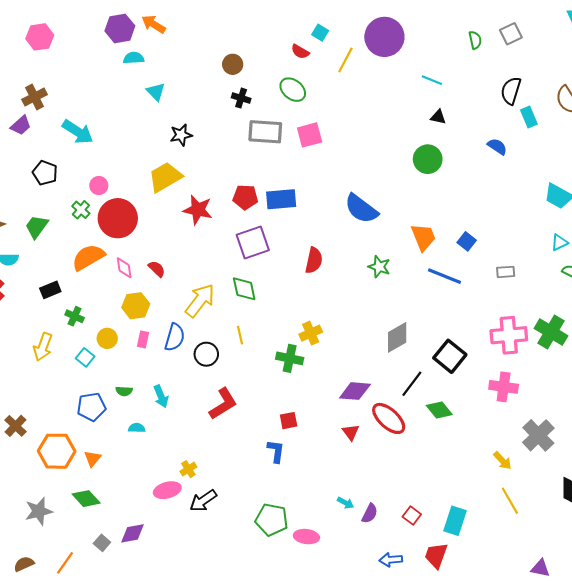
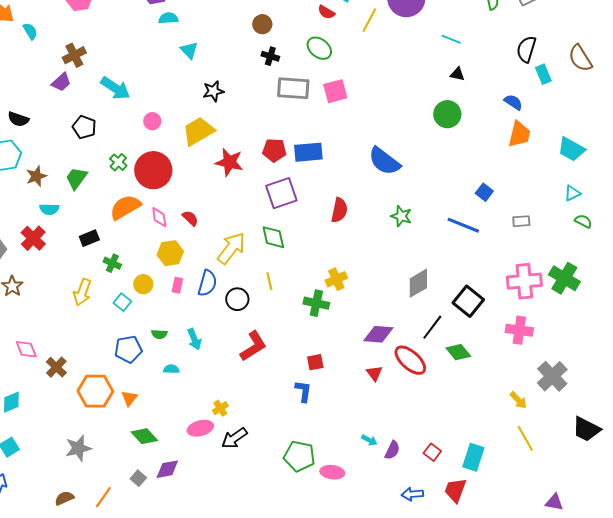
pink circle: (99, 186) -> (152, 121), moved
orange trapezoid: (423, 237) -> (519, 134), moved, turned 36
green diamond: (86, 499) -> (144, 436), moved

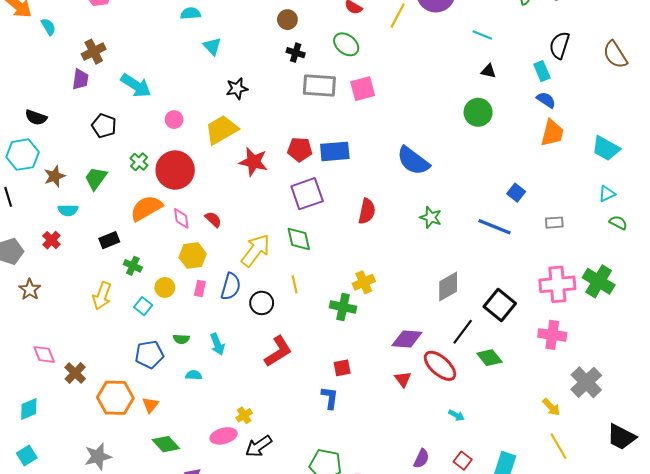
cyan rectangle: (543, 74) -> (542, 71), moved
purple trapezoid: (61, 82) -> (80, 79), turned -40
red cross: (33, 238) -> (51, 240), size x0.7
cyan arrow: (369, 440) -> (456, 415), moved

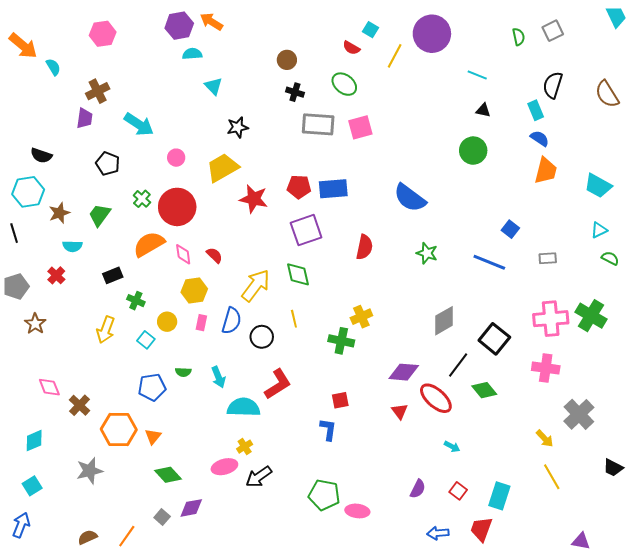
cyan semicircle: (194, 375) -> (244, 407), moved, size x2.0
black trapezoid: (621, 437) -> (613, 468), size x0.7
gray star: (98, 457) -> (90, 471), moved

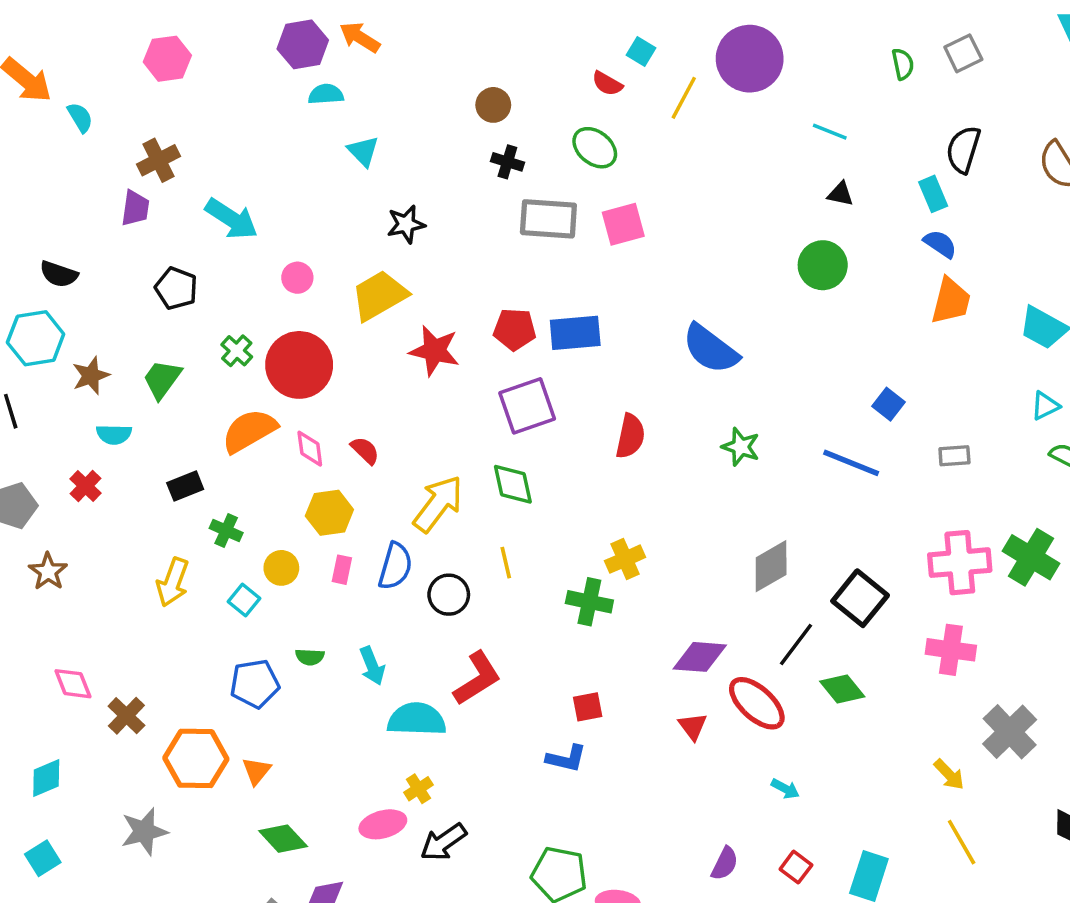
blue L-shape: (328, 429) -> (566, 758), turned 95

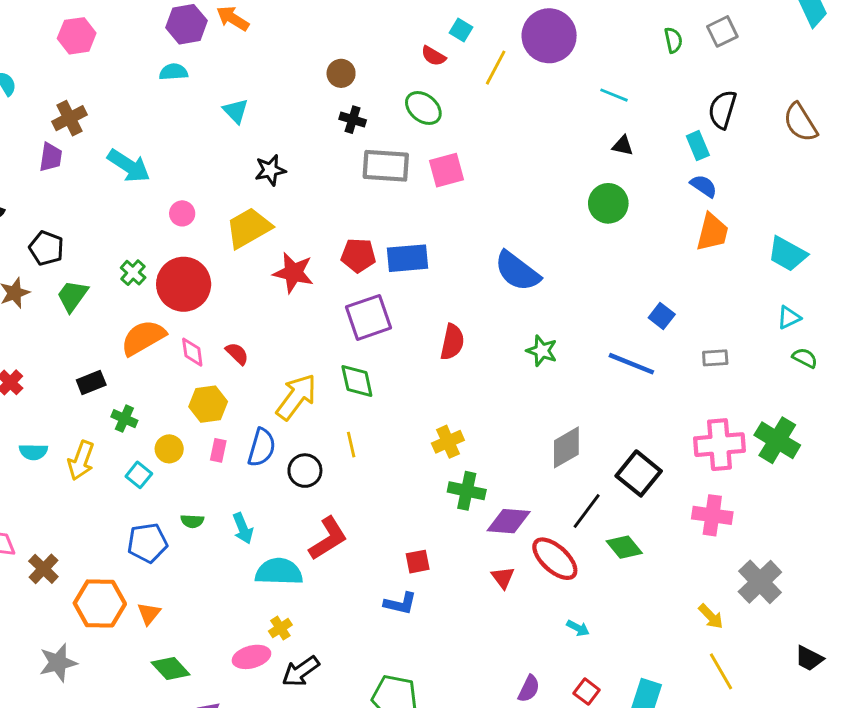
cyan semicircle: (326, 94) -> (173, 72), moved
black pentagon: (176, 288) -> (46, 248), moved
cyan semicircle: (114, 434) -> (33, 452), moved
green cross: (589, 602) -> (467, 491), moved

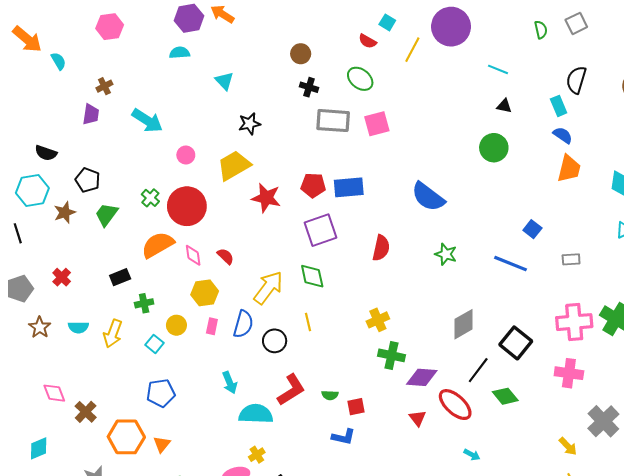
brown cross: (69, 118) -> (104, 86), size x0.7
green cross: (124, 419) -> (144, 303), turned -36
green semicircle: (192, 521) -> (330, 395), moved

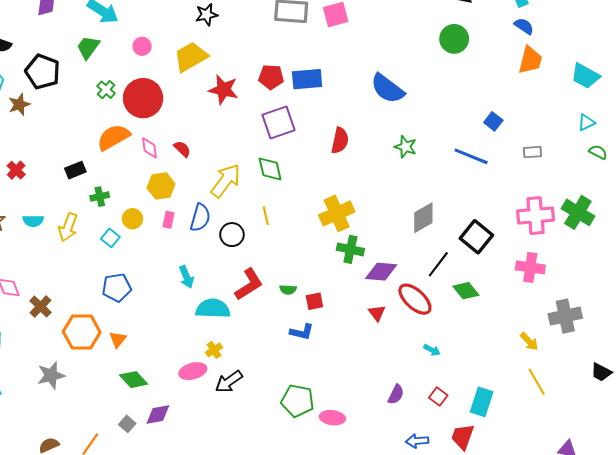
black pentagon: (88, 180) -> (43, 72), size x1.4
green trapezoid: (106, 215) -> (88, 47), moved
yellow cross: (378, 320) -> (337, 213), size x1.5
gray cross: (603, 421) -> (565, 316), turned 32

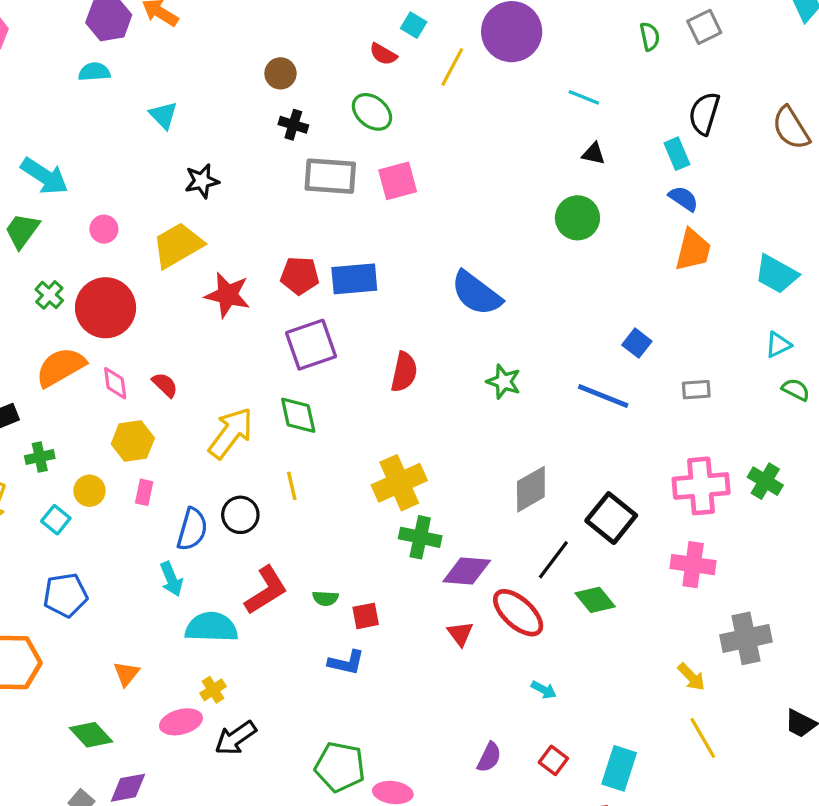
green cross: (578, 212) -> (765, 481), size x0.7
blue semicircle: (200, 218) -> (192, 529), moved
orange triangle: (118, 339) -> (126, 674), moved

